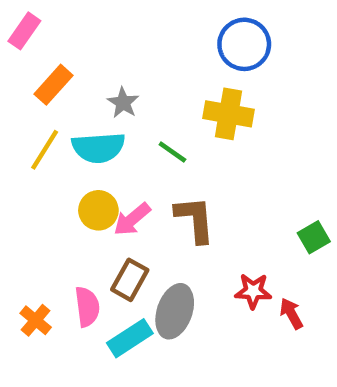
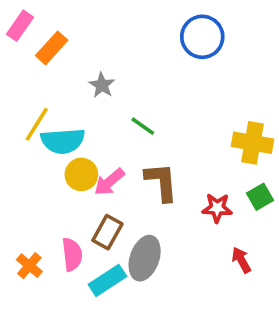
orange rectangle: (54, 85) -> (52, 48), moved
yellow cross: (228, 114) -> (252, 143), moved
cyan semicircle: (98, 148) -> (63, 141), moved
red star: (253, 291) -> (217, 208), moved

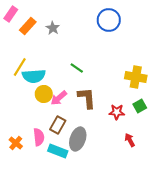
gray star: (102, 85) -> (53, 28), moved
cyan rectangle: (107, 280) -> (58, 151), turned 54

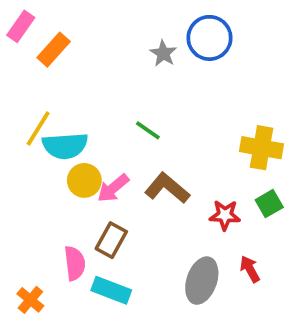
gray star: (53, 28) -> (163, 53), moved
brown L-shape: (87, 98) -> (167, 188), turned -45
gray ellipse: (78, 139) -> (202, 281), moved
orange cross: (16, 143) -> (30, 300), moved

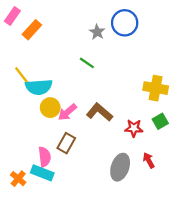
yellow line: (38, 128) -> (23, 77), turned -70
green line: (148, 130) -> (87, 63), moved
cyan rectangle: (111, 290) -> (42, 173), moved

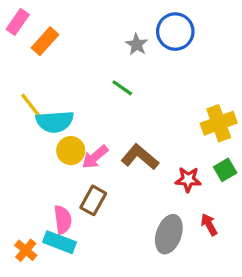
yellow cross: (156, 88) -> (219, 123), turned -30

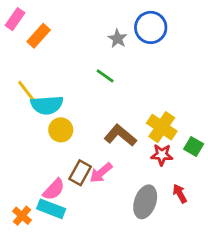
yellow cross: (219, 123) -> (162, 127), moved, turned -36
pink arrow: (95, 157) -> (101, 173), moved
green square: (225, 170) -> (194, 146), turned -30
pink semicircle: (63, 220) -> (54, 189), turned 50

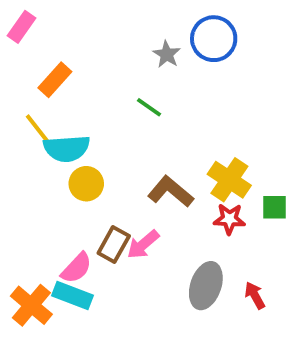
orange rectangle: (39, 36) -> (55, 80), moved
green square: (194, 146) -> (274, 207), turned -30
red arrow: (180, 194) -> (255, 295), moved
orange cross: (22, 216) -> (31, 305), size x1.5

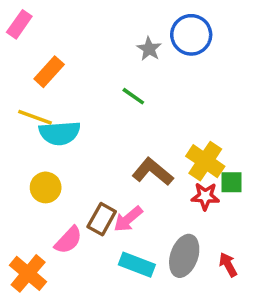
yellow line: (39, 131) -> (35, 117), turned -32
yellow circle: (86, 184) -> (46, 187), moved
green square: (274, 207) -> (232, 182), moved
cyan rectangle: (73, 295) -> (137, 265), moved

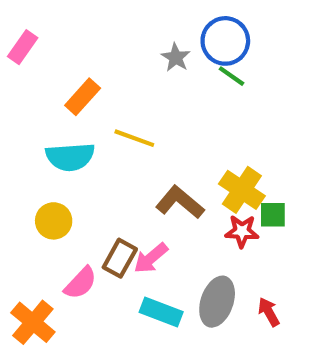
pink rectangle: (19, 24) -> (23, 47), moved
orange rectangle: (49, 72) -> (83, 97), moved
green line: (133, 96) -> (232, 76), moved
yellow line: (35, 117) -> (134, 138), moved

